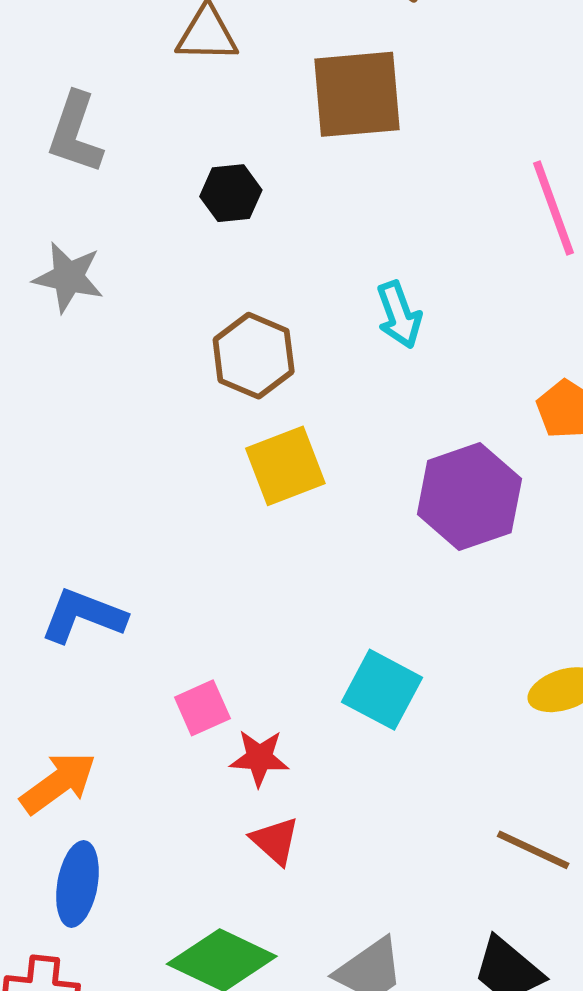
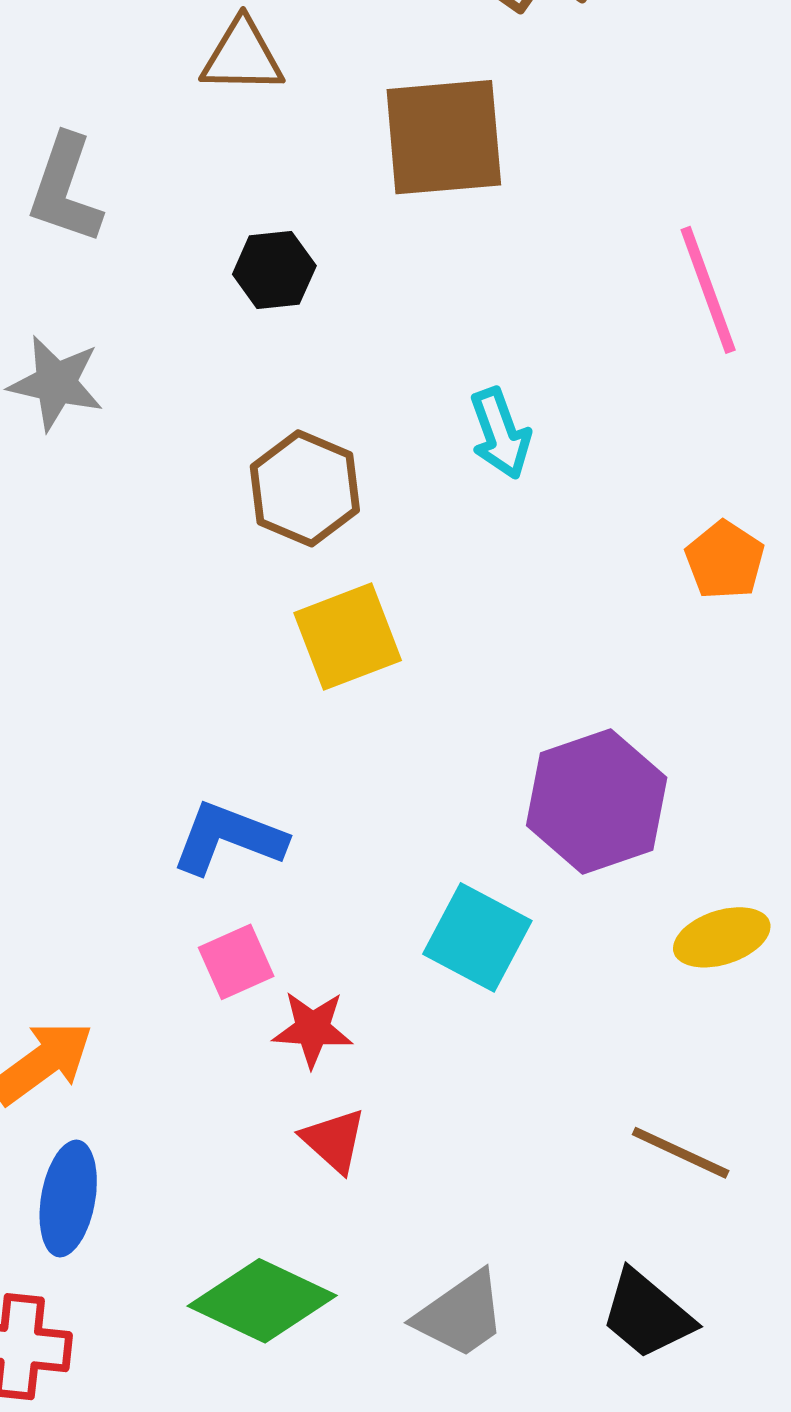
purple hexagon: (469, 497) -> (597, 801), moved
blue L-shape: (83, 616) -> (229, 838), moved

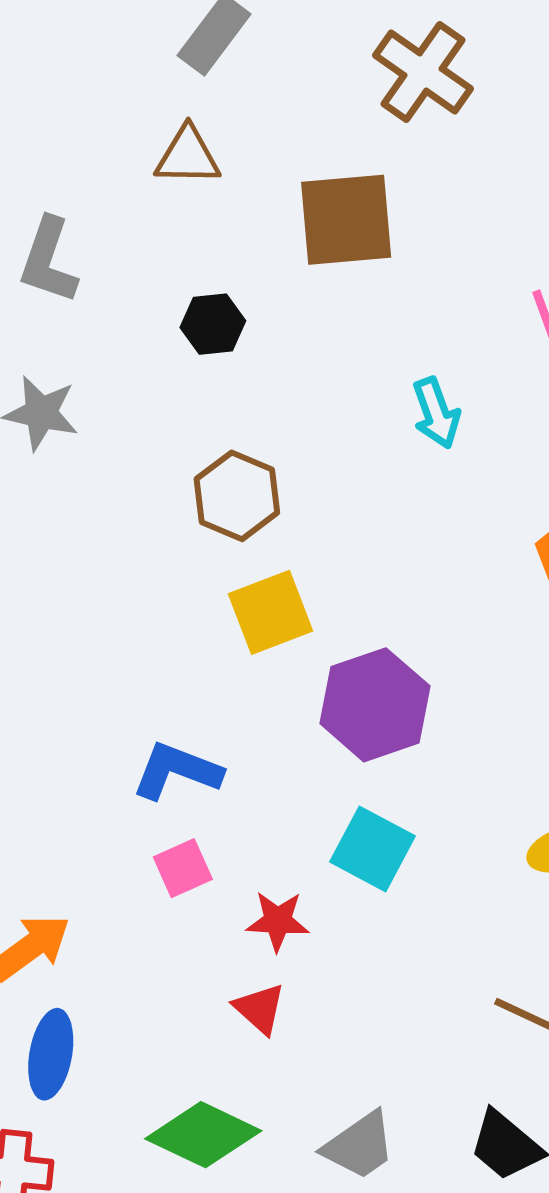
cyan arrow: (500, 433) -> (436, 413), moved
purple hexagon: (597, 801) -> (375, 705), moved
red star: (313, 1029) -> (278, 921), moved

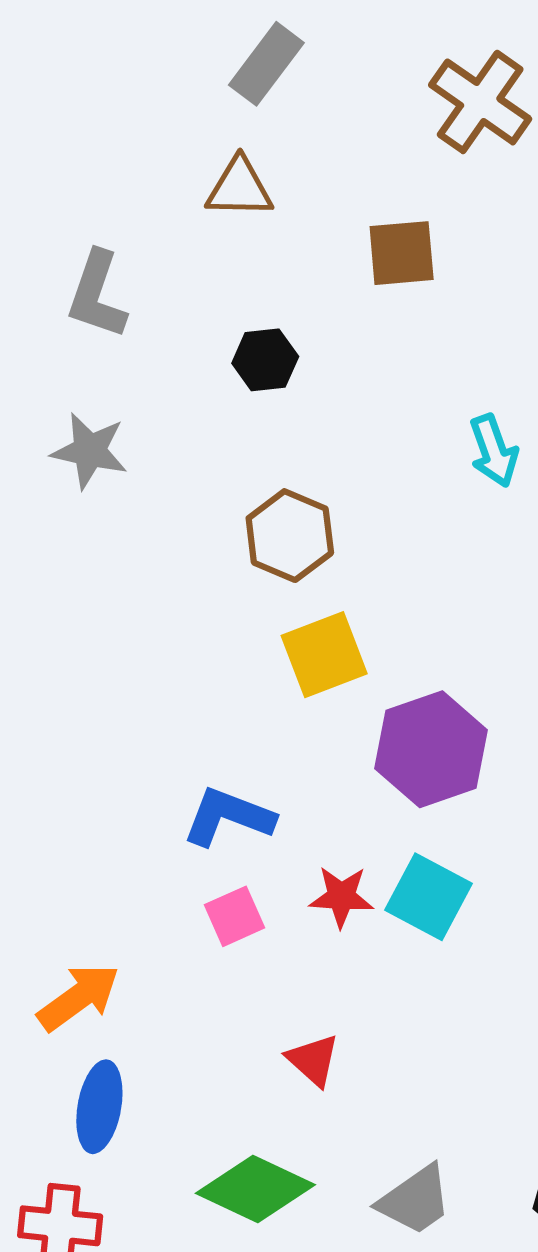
brown square: (346, 220) -> (402, 253), size x0.7
red star: (278, 921) -> (341, 897), moved

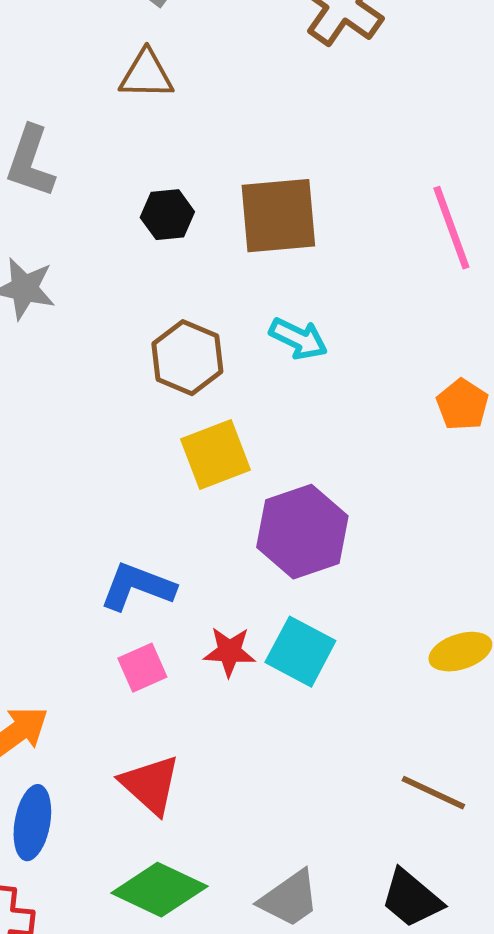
brown square: (402, 253) -> (278, 216), moved, size x1.4
cyan arrow: (494, 451) -> (298, 339), moved, turned -44
red triangle: (313, 1060) -> (150, 785), moved, size x1.4

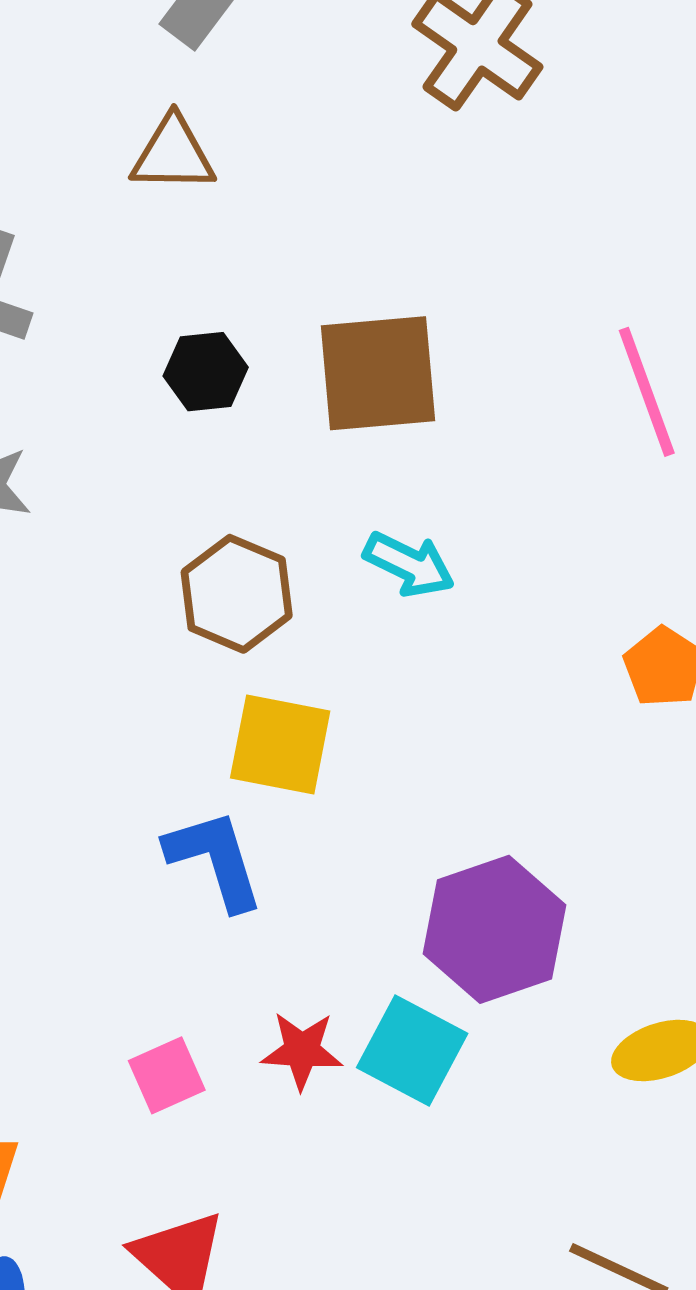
yellow square: (215, 455) -> (280, 744), turned 32
purple hexagon: (302, 532) -> (495, 929), moved
blue L-shape: (137, 587) -> (215, 859), moved, turned 52

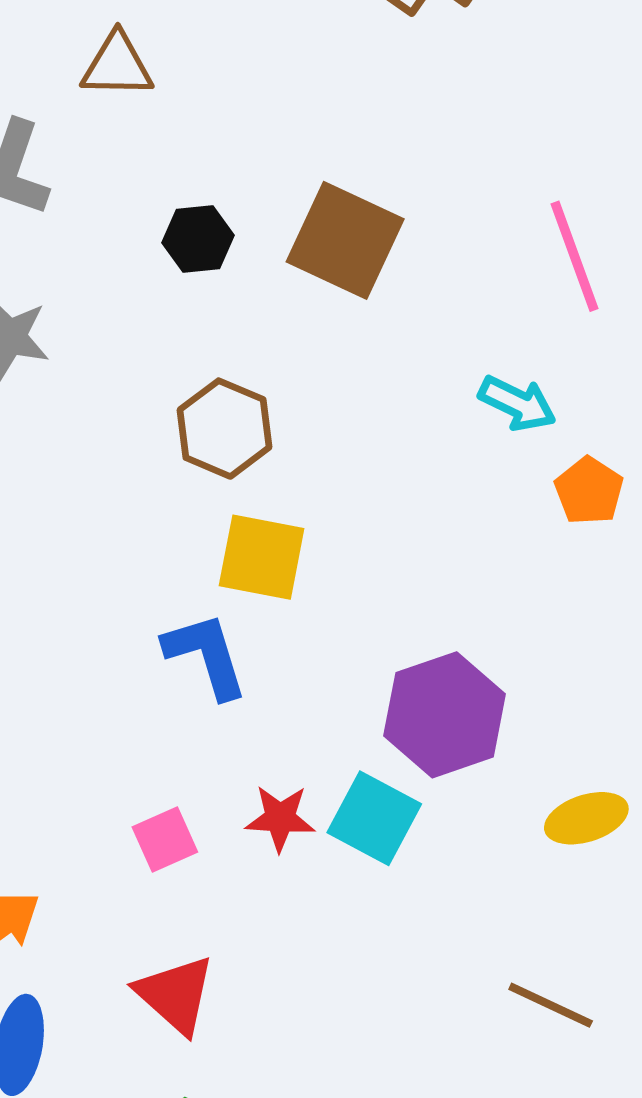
brown triangle: (173, 154) -> (117, 65), moved
brown square: (378, 373) -> (345, 240), turned 30
cyan arrow: (409, 564) -> (517, 403), moved

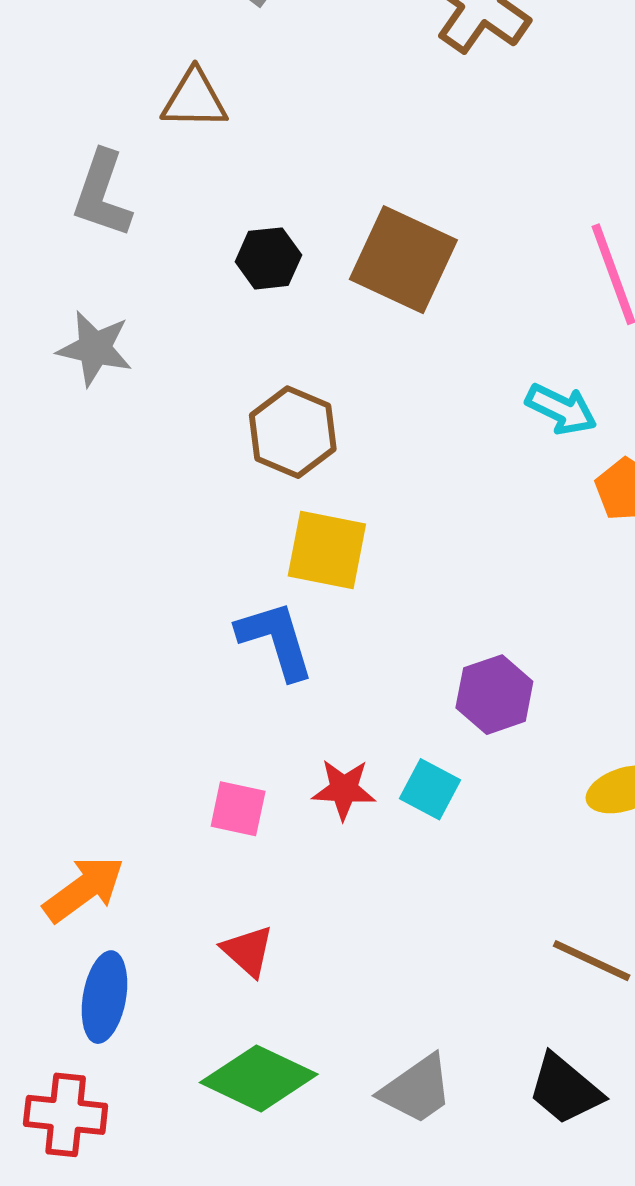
purple hexagon: (445, 715) -> (494, 695), size x0.7
cyan square: (374, 818) -> (430, 789), size x0.7
pink square: (165, 839) -> (238, 809), turned 36
red triangle: (175, 995) -> (248, 951), size x0.7

